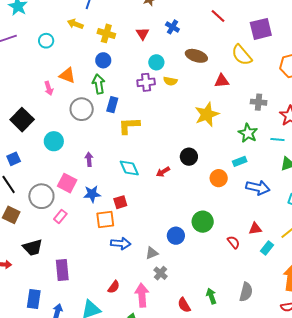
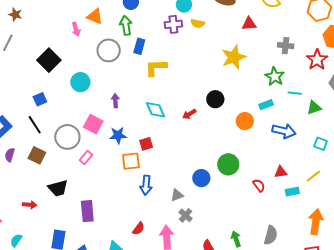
cyan line: (277, 140) -> (295, 93), moved
blue arrow: (121, 243) -> (146, 185), turned 90
cyan rectangle: (267, 248) -> (292, 192), turned 40

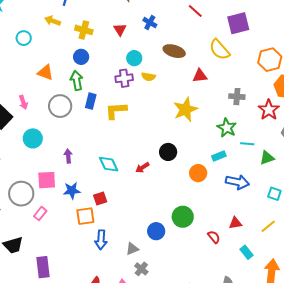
pink arrow: (76, 29) -> (23, 102), moved
yellow L-shape: (156, 68) -> (116, 111), moved
pink square: (93, 124) -> (47, 180), turned -30
cyan rectangle: (292, 192) -> (247, 252), moved, turned 64

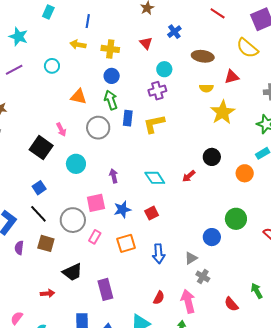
blue cross: (150, 23) -> (174, 32), turned 32
yellow semicircle: (148, 77) -> (206, 88), moved
orange square: (85, 216) -> (126, 243), moved

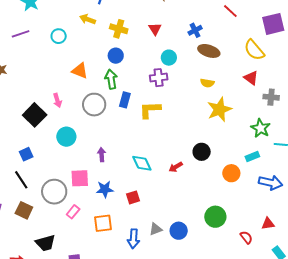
blue cross: (174, 32) -> (195, 30), moved
red triangle: (232, 77) -> (251, 78), moved, turned 42
blue circle: (212, 237) -> (179, 231), moved
gray triangle: (191, 258) -> (156, 229), moved

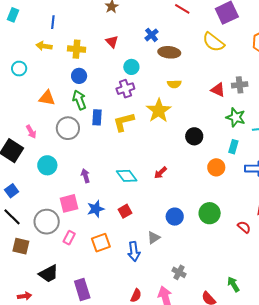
red triangle: (251, 78) -> (218, 90), moved
yellow star: (219, 109) -> (159, 111), moved
black circle: (202, 152) -> (194, 136), moved
cyan rectangle: (252, 156) -> (233, 147), turned -40
blue circle: (179, 231) -> (175, 217), moved

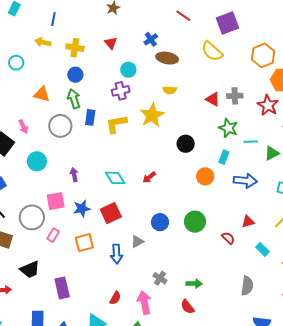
red square: (125, 211) -> (111, 213), size x1.5
green arrow: (233, 284) -> (194, 284), moved, turned 119

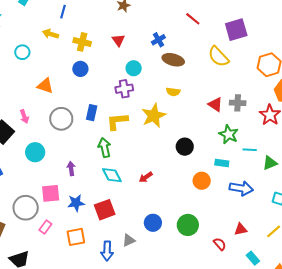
green arrow: (74, 99) -> (105, 148), moved
cyan rectangle: (224, 157) -> (222, 163), turned 72

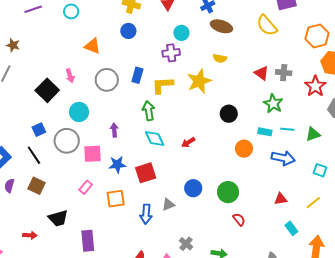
cyan line: (250, 150) -> (287, 129), moved
gray circle: (26, 208) -> (67, 141), moved
red semicircle: (220, 244) -> (239, 219), moved

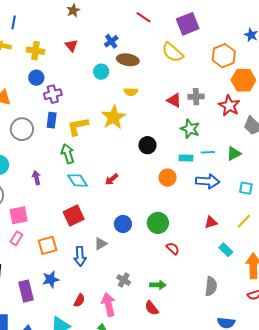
cyan circle: (181, 33) -> (101, 72), moved
purple cross: (171, 53) -> (53, 94), moved
pink square: (92, 154) -> (19, 215), moved
blue star: (117, 165) -> (51, 279), moved

